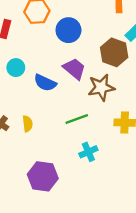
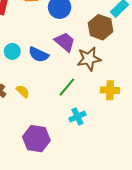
cyan circle: (16, 68) -> (12, 51), moved
green line: (77, 119) -> (67, 87), turned -30
yellow semicircle: (28, 124) -> (23, 91), turned -40

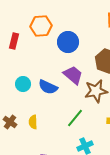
yellow semicircle: (23, 91) -> (33, 122), turned -136

